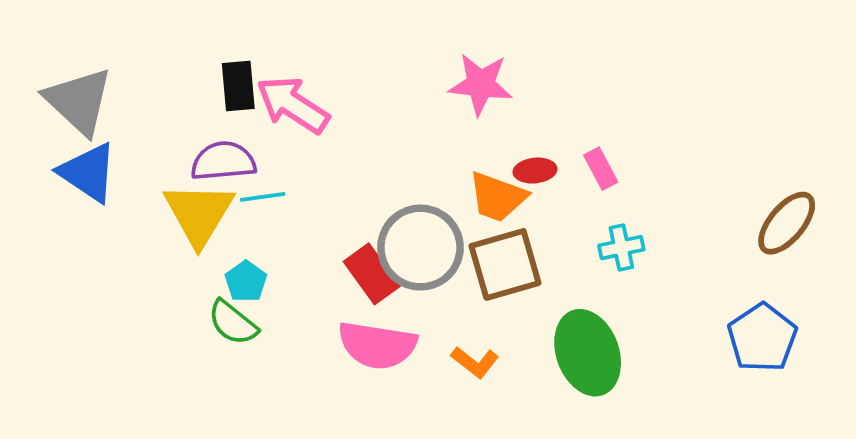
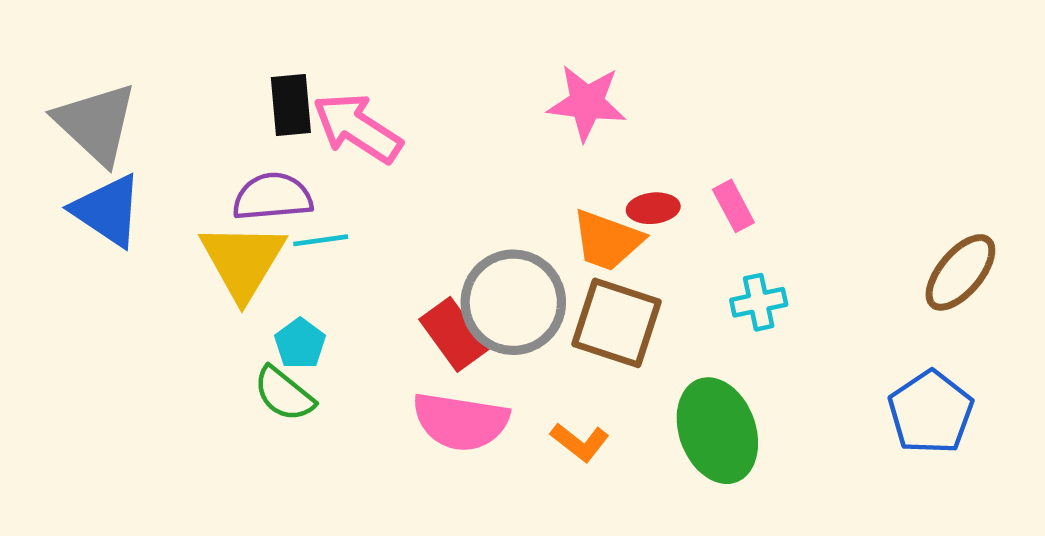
brown square: (505, 264) -> (616, 323), turned 34

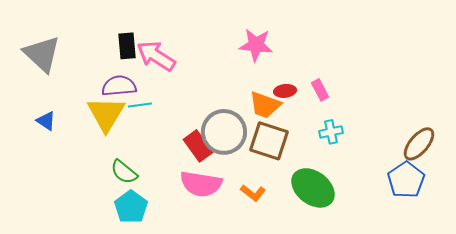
blue triangle: (107, 211) -> (46, 121), moved, size x0.6
brown ellipse: (960, 272) -> (419, 144), moved
cyan pentagon: (300, 344) -> (131, 207), moved, size x1.5
green ellipse: (717, 431) -> (313, 188), turned -33

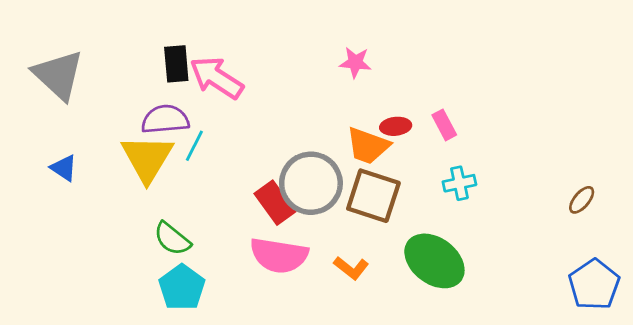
pink star: (256, 45) -> (355, 62), size x0.7
cyan line: (140, 105) -> (194, 146), turned -55
brown ellipse: (419, 144) -> (582, 200), size x0.6
blue pentagon: (406, 180) -> (594, 285), moved

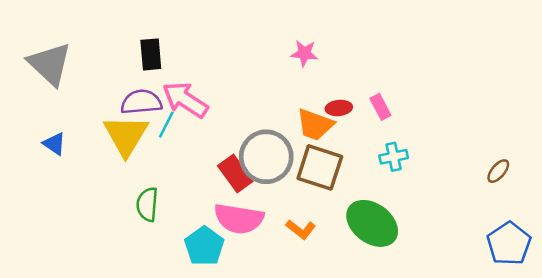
pink arrow: (217, 78) -> (185, 100), moved
green semicircle: (172, 239) -> (147, 204), turned 56
cyan pentagon: (182, 287) -> (204, 246), moved

